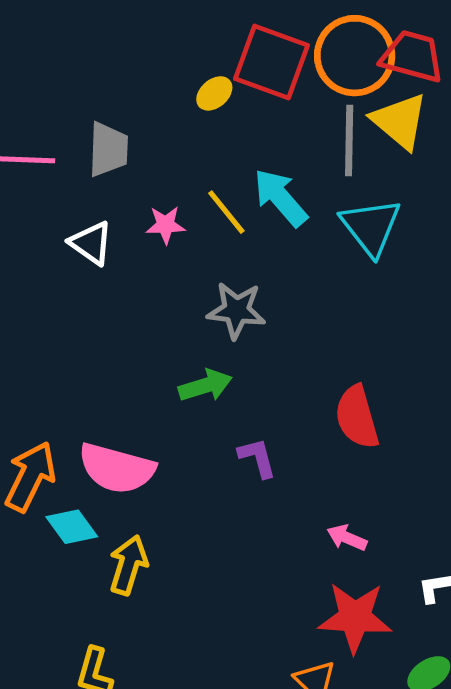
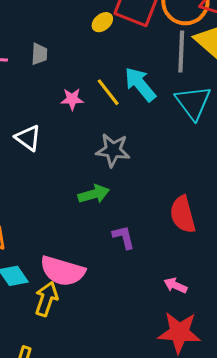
gray trapezoid: (108, 149) -> (39, 54), size x0.7
white triangle: (91, 243) -> (28, 138), moved
pink semicircle: (117, 468) -> (62, 271), moved

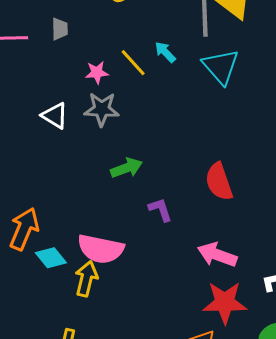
cyan arrow: (140, 84) -> (165, 52), size x0.6
gray star: (113, 150) -> (102, 109), moved
pink arrow: (175, 285) -> (217, 255), size x1.6

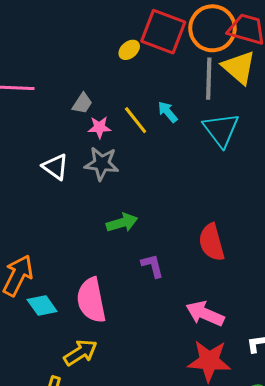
gray trapezoid: (60, 29) -> (82, 103), moved, turned 30
pink semicircle: (101, 249) -> (91, 300), turned 63
yellow arrow: (86, 279) -> (81, 353), moved, turned 40

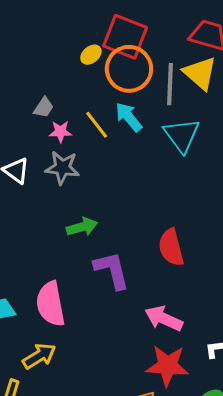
orange circle: (212, 28) -> (129, 69), moved
cyan arrow: (168, 112) -> (129, 117), size x1.4
purple L-shape: (152, 266) -> (112, 270), size x1.6

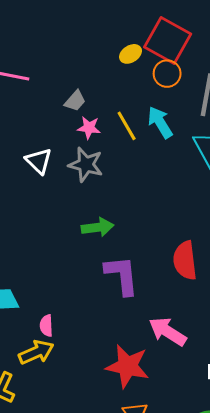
orange circle: (129, 69) -> (167, 74), size x0.6
pink semicircle: (51, 304) -> (46, 326), moved, size x0.5
red star: (167, 366) -> (128, 366), moved

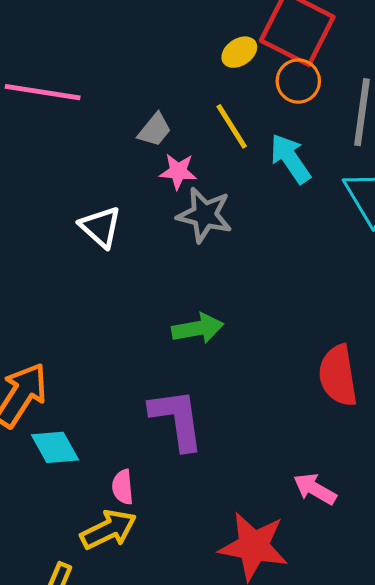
yellow line: (127, 126) -> (232, 126), moved
gray star: (86, 165) -> (205, 215), moved
purple L-shape: (122, 275) -> (177, 419), moved
pink arrow: (168, 332) -> (315, 489), size x0.7

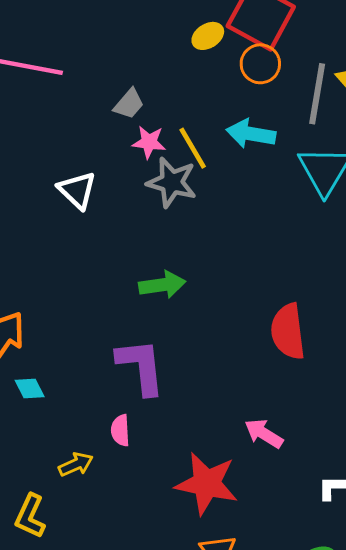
yellow line: (232, 126) -> (193, 148), moved
cyan arrow: (290, 159) -> (251, 134), turned -48
cyan diamond: (55, 447) -> (30, 388), size x0.7
pink semicircle: (123, 487) -> (120, 430), moved
yellow arrow: (108, 530) -> (76, 464), size x0.7

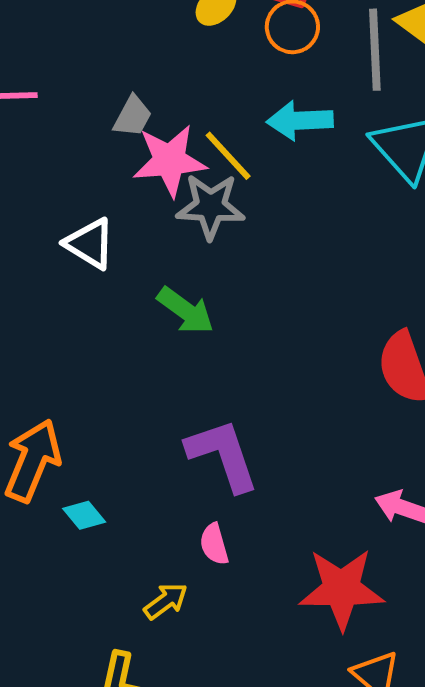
pink star: (149, 142) -> (170, 161), size x1.6
green arrow: (162, 285) -> (186, 311), moved, turned 57

